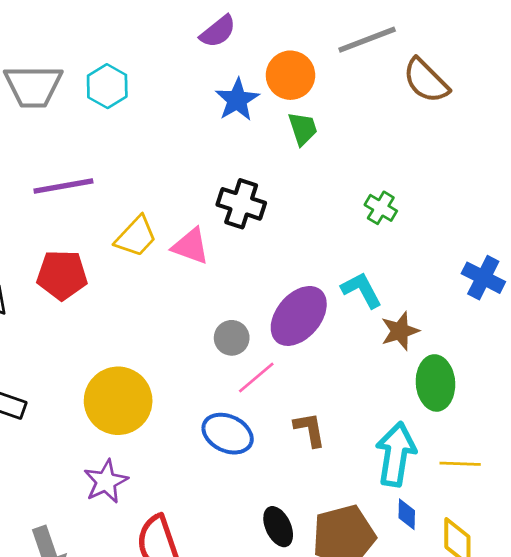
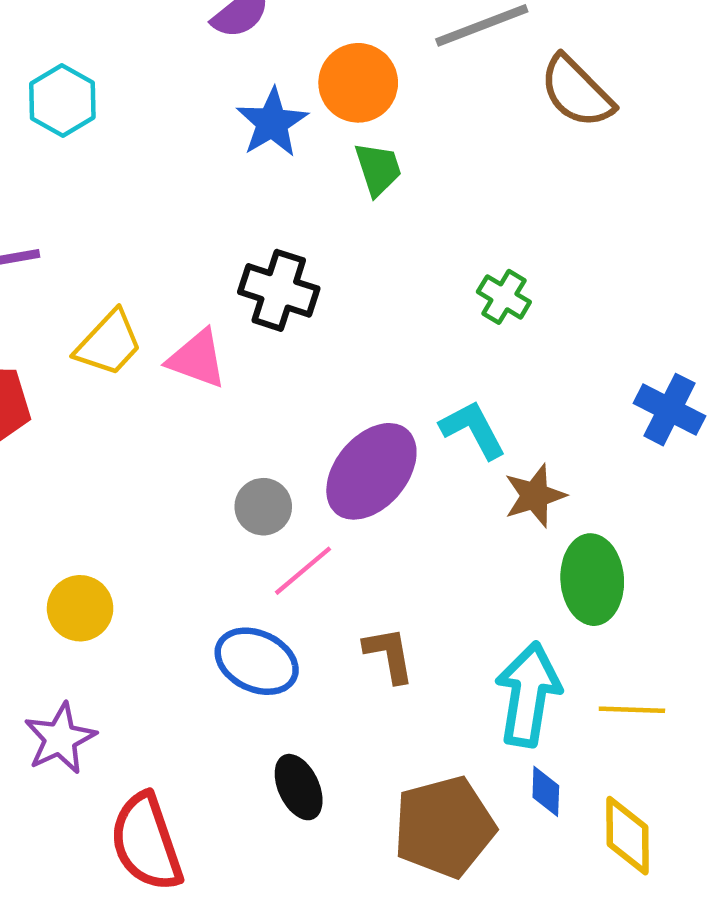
yellow circle: (118, 401) -> (80, 608), size x0.6
black ellipse: (278, 527) -> (299, 787), moved

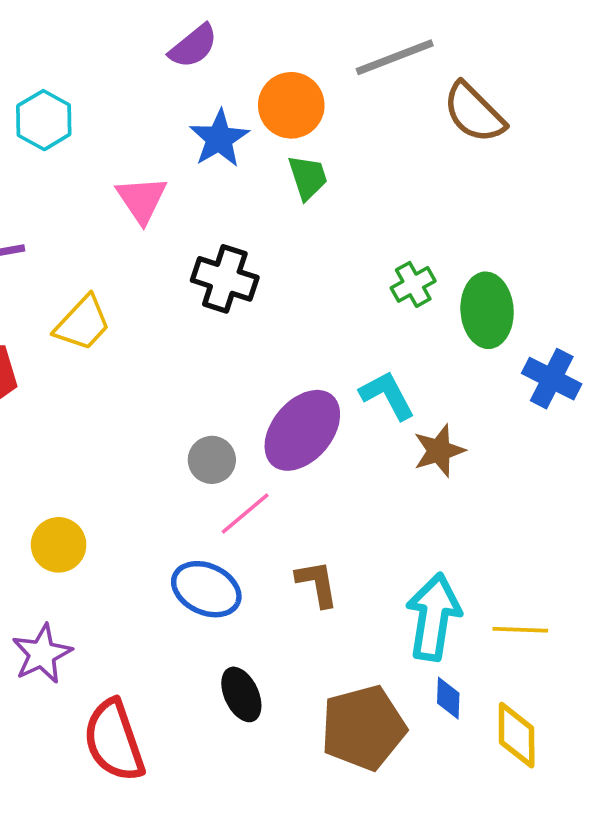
green cross: (504, 297) -> (413, 284), turned 30
pink triangle: (197, 359) -> (142, 199), moved, turned 36
green ellipse: (592, 580) -> (487, 310), moved

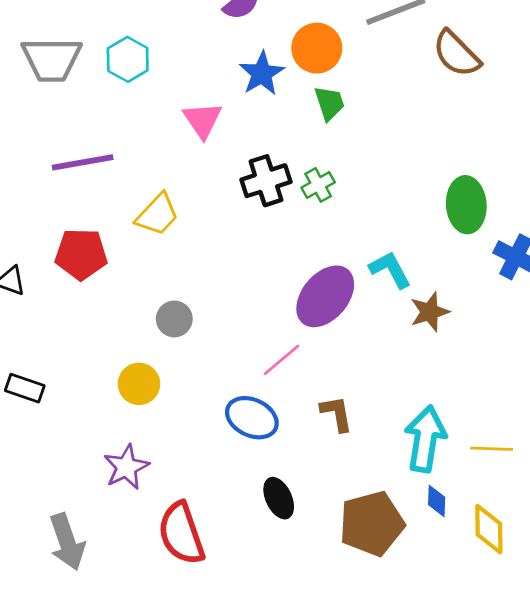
black cross: (225, 279) -> (266, 181), turned -36
green cross: (413, 284) -> (318, 185), moved
gray circle: (212, 460) -> (174, 319), moved

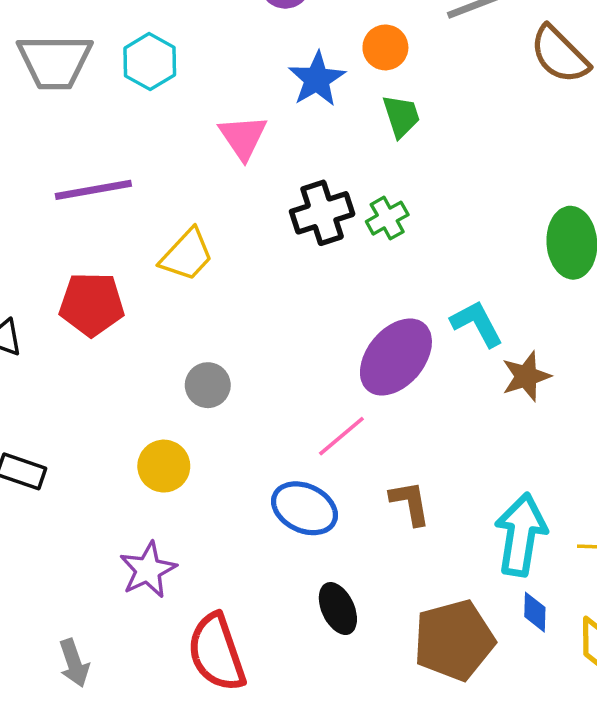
orange circle: (317, 48) -> (385, 47), size x0.7
gray arrow: (67, 542) -> (74, 663), size x0.7

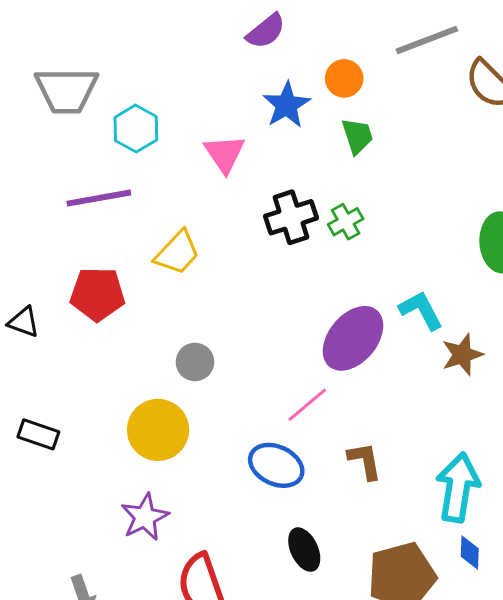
cyan hexagon: (150, 62) -> (136, 129), moved
yellow circle: (164, 466) -> (158, 430), size x1.4

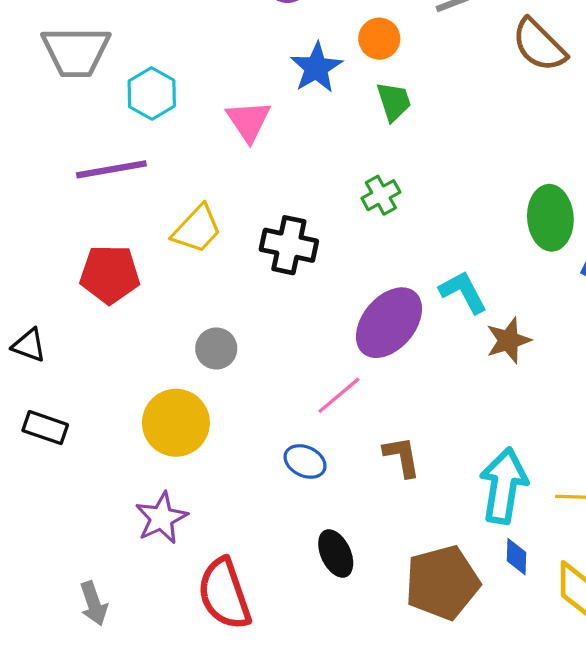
black cross: (291, 217) -> (289, 245), moved, turned 30
black triangle: (24, 322) -> (29, 345), moved
blue ellipse: (276, 465) -> (305, 461), size x0.7

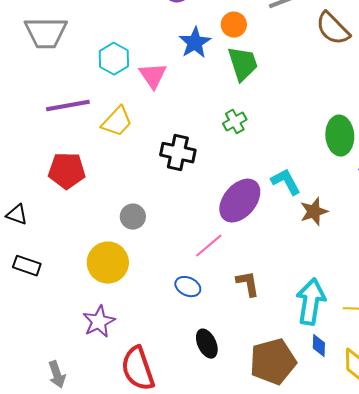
cyan hexagon: (152, 93) -> (114, 59), moved
green trapezoid: (394, 102) -> (243, 64), size x1.4
yellow trapezoid: (197, 229) -> (117, 122), moved

